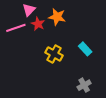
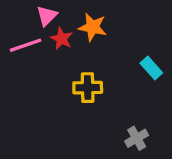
cyan rectangle: (85, 49) -> (151, 68), moved
yellow cross: (54, 54) -> (88, 88), turned -30

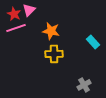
orange star: (93, 27) -> (51, 31), moved
red star: (62, 39) -> (14, 14), moved

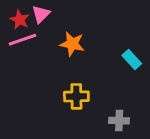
yellow cross: (54, 54) -> (76, 96), moved
gray cross: (84, 85) -> (119, 121), turned 32

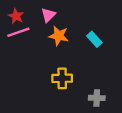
pink triangle: (41, 14) -> (48, 15), moved
cyan rectangle: (132, 60) -> (94, 39), moved

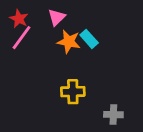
pink line: (18, 32) -> (22, 38), turned -35
cyan rectangle: (94, 39) -> (89, 39), moved

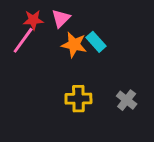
red star: (19, 19) -> (33, 20), moved, turned -30
gray cross: (113, 115) -> (127, 100), moved, turned 36

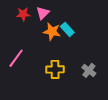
pink line: (23, 40) -> (16, 58), moved

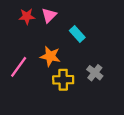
orange star: (52, 32) -> (50, 56), moved
gray cross: (89, 70) -> (95, 73), moved

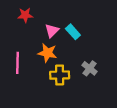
pink triangle: (49, 15) -> (52, 31), moved
pink line: (19, 67) -> (17, 63), turned -35

